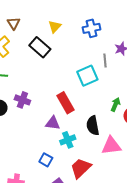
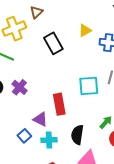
yellow triangle: (55, 26) -> (85, 30), moved
blue square: (46, 160) -> (24, 136), moved

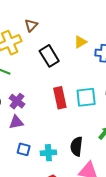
red rectangle: (59, 104) -> (60, 98), moved
purple triangle: (40, 119) -> (16, 122), moved, turned -35
blue square: (24, 136) -> (24, 149), turned -32

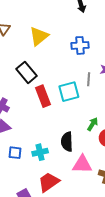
yellow triangle: (80, 42) -> (39, 36), moved, size x1.5
black rectangle: (49, 56) -> (27, 72), moved

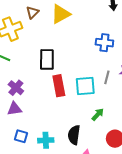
yellow triangle: (39, 36) -> (61, 14), moved
black rectangle: (27, 72) -> (47, 59), turned 30
green arrow: (93, 124) -> (98, 114), moved

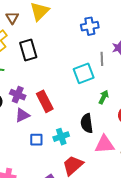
black rectangle: (47, 59) -> (28, 50), moved
red rectangle: (59, 86) -> (45, 101), moved

